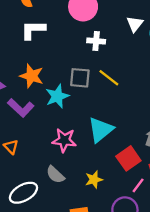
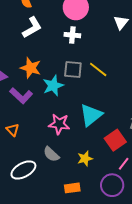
white L-shape: (33, 30) -> (32, 28), turned 150
white cross: (96, 41) -> (72, 35), moved

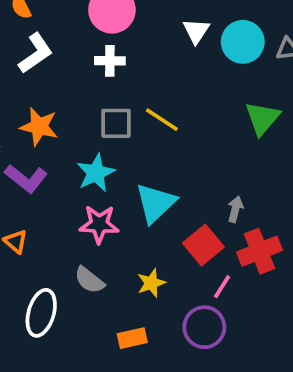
cyan star: (53, 86) -> (96, 173), moved
white ellipse: (23, 170) -> (41, 313), turned -40

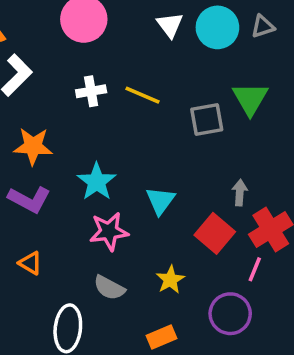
white cross: (110, 61) -> (91, 91), moved
yellow line: (162, 120) -> (142, 95), moved
gray square: (116, 123) -> (207, 120), moved
cyan triangle: (156, 203) -> (160, 201), size x0.7
pink line: (222, 287) -> (255, 269), moved

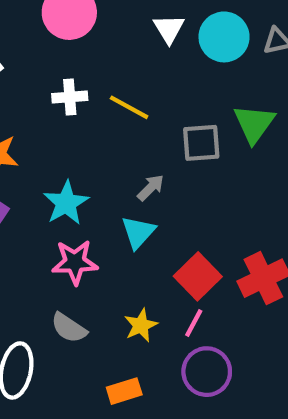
gray arrow: (240, 193) -> (151, 188), moved, turned 35
pink line: (255, 269) -> (194, 323), moved

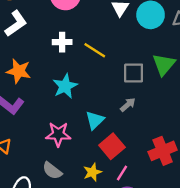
gray arrow: (151, 188) -> (128, 105), moved
cyan star: (66, 203) -> (65, 86), moved
red square: (198, 276) -> (112, 146), moved

